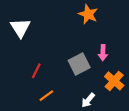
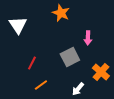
orange star: (88, 14) -> (61, 13), moved
pink arrow: (103, 53) -> (88, 38), moved

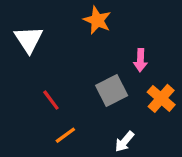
red line: (32, 63) -> (51, 100), turned -64
orange cross: (101, 72) -> (161, 98), moved

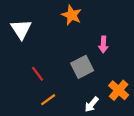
orange cross: (161, 98) -> (119, 90), moved

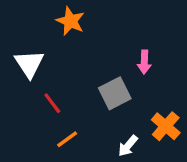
orange star: (72, 15) -> (70, 21), moved
white triangle: (21, 29) -> (29, 64), moved

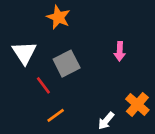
gray square: (115, 93) -> (67, 64), moved

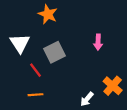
orange line: (56, 115) -> (36, 95), moved, turned 32

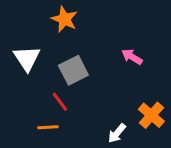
pink arrow: (98, 42) -> (132, 57), turned 120
red line: (36, 70) -> (60, 102), moved

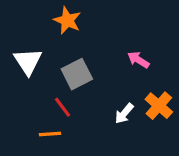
orange cross: (151, 115) -> (159, 106), moved
white arrow: (117, 133) -> (124, 114), moved

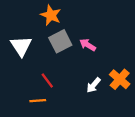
pink arrow: (138, 60) -> (88, 45), moved
gray square: (77, 74) -> (60, 41), moved

